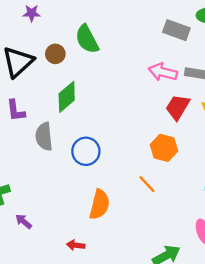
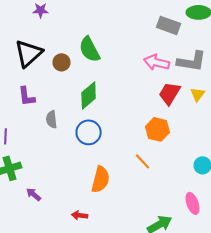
green semicircle: (87, 39) -> (90, 49), moved
brown circle: (55, 54) -> (62, 62), moved
green diamond: (67, 97) -> (89, 95), moved
gray semicircle: (44, 137) -> (52, 119), size x0.7

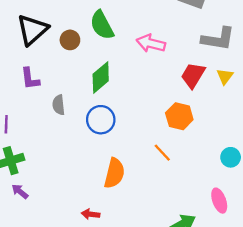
pink arrow: (157, 62) -> (151, 43), moved
purple arrow: (34, 194) -> (20, 191), moved

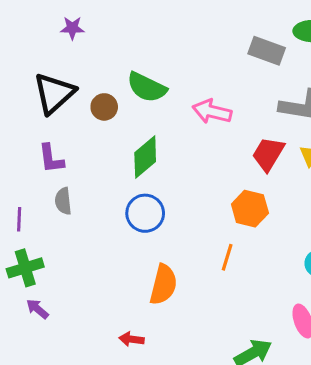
green semicircle: (102, 25) -> (147, 87), turned -36
gray semicircle: (59, 105) -> (63, 201), moved
orange line: (162, 153) -> (227, 257), turned 60

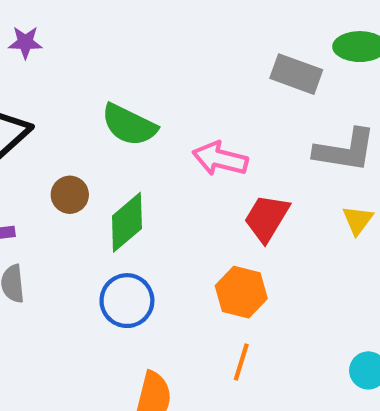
brown circle: (104, 107) -> (70, 195), moved
red trapezoid: (268, 154) -> (267, 218), moved
orange hexagon: (250, 209) -> (241, 292), moved

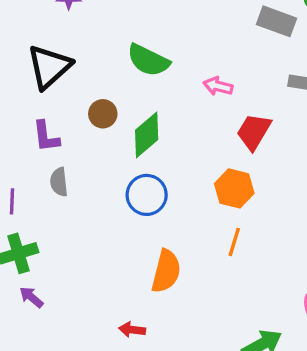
pink arrow: (220, 159) -> (218, 86), size x0.7

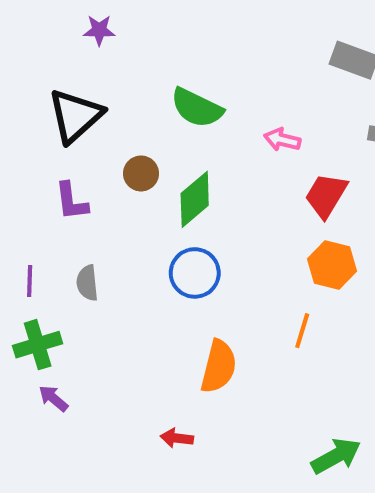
gray semicircle: (59, 182) -> (87, 283), moved
orange hexagon: (234, 188) -> (332, 265), moved

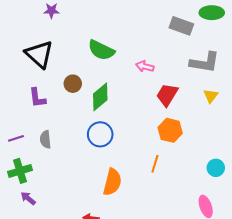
black triangle: (75, 116) -> (39, 54), turned -36
purple line: (30, 281) -> (16, 138), turned 70

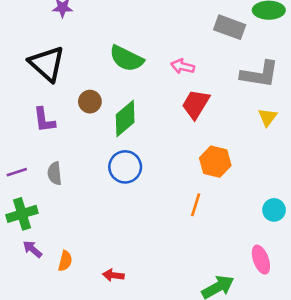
pink arrow: (145, 66) -> (183, 66), moved
red trapezoid: (167, 95) -> (196, 104), moved
orange semicircle: (112, 182) -> (65, 261), moved, size x0.6

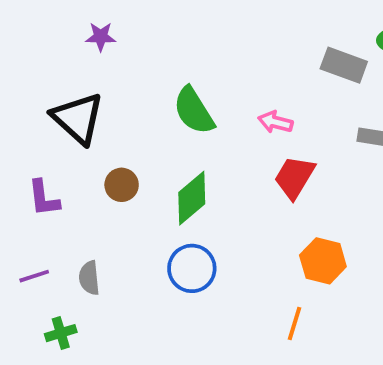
green semicircle: (126, 59) -> (194, 111), turned 32
brown circle: (90, 102) -> (122, 185), moved
purple L-shape: (44, 120) -> (44, 198), moved
green cross: (22, 214) -> (61, 333), moved, size x0.7

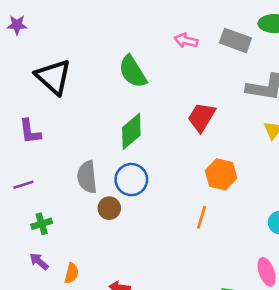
purple star: (101, 37) -> (17, 25), moved
pink arrow: (275, 122) -> (186, 40), moved
brown circle: (122, 185) -> (109, 208), moved
gray semicircle: (89, 278) -> (87, 177), moved, size x1.4

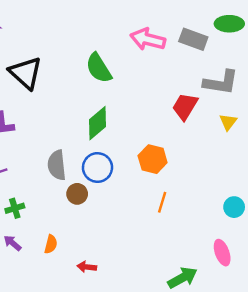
pink arrow: (186, 40) -> (148, 39), size x1.6
red trapezoid: (202, 117) -> (185, 106), moved
orange hexagon: (221, 174) -> (153, 159), moved
orange semicircle: (72, 273) -> (51, 244), moved

